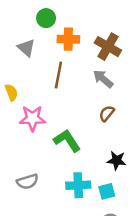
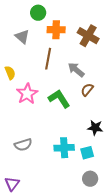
gray arrow: (103, 79) -> (76, 70), moved
pink star: (32, 118) -> (27, 94), turned -30
green L-shape: (67, 141) -> (59, 99), moved

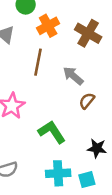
orange cross: (56, 30) -> (48, 26), turned -30
green L-shape: (59, 99) -> (52, 132), moved

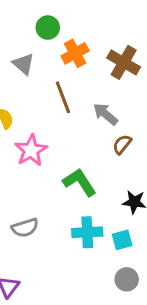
brown line: (38, 62) -> (63, 97), turned -32

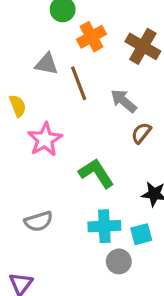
gray triangle: (23, 64) -> (47, 64), moved, turned -30
gray circle: (127, 279) -> (119, 261), moved

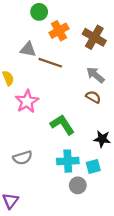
brown line: (79, 83) -> (50, 63), turned -50
gray arrow: (124, 101) -> (95, 75), moved
brown semicircle: (141, 133) -> (93, 97), turned 80

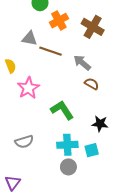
gray arrow: (95, 75) -> (82, 63), moved
gray circle: (78, 185) -> (68, 167), moved

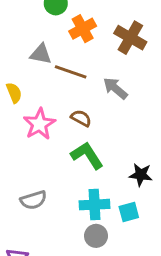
brown semicircle: (92, 84) -> (81, 118), moved

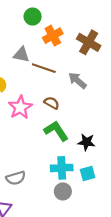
black star: (141, 175) -> (86, 142), moved
gray semicircle: (33, 200) -> (16, 178), moved

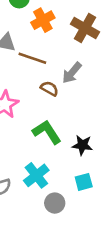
gray arrow: (77, 80) -> (72, 73), turned -90
brown semicircle: (52, 103) -> (49, 89), moved
cyan cross: (62, 168) -> (36, 175), moved, turned -35

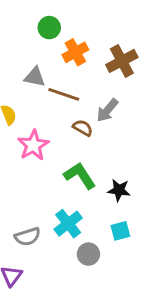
brown cross: (85, 28) -> (122, 61), turned 32

